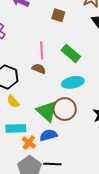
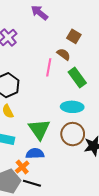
brown semicircle: (39, 69) -> (64, 54), moved
brown circle: (65, 109) -> (73, 134), moved
orange cross: (29, 143) -> (22, 167), moved

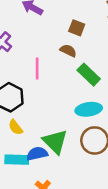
pink line: (49, 67) -> (37, 69), moved
blue semicircle: (35, 154) -> (37, 154), moved

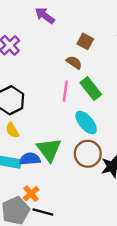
pink line: (37, 69) -> (65, 91), moved
cyan ellipse: (89, 109) -> (86, 123), turned 50

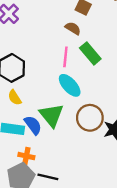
cyan ellipse: (86, 123) -> (70, 85), moved
blue semicircle: (30, 159) -> (33, 125), turned 60
orange cross: (31, 194) -> (26, 156), moved, turned -35

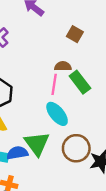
brown semicircle: (73, 28) -> (63, 66), moved, turned -35
blue semicircle: (33, 125) -> (17, 153), turned -66

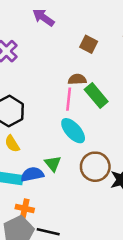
green triangle: (37, 144) -> (53, 164), size x0.6

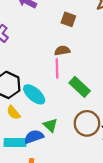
green rectangle: (96, 96) -> (80, 87), moved
cyan ellipse: (73, 131) -> (34, 94), moved

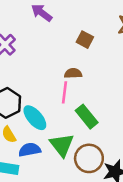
green triangle: (50, 125) -> (62, 145), moved, size x1.5
blue semicircle: (34, 137) -> (30, 150), moved

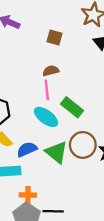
cyan ellipse: (35, 118) -> (46, 117), moved
green triangle: (62, 145) -> (57, 152), moved

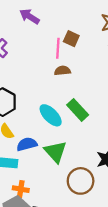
pink line: (47, 90) -> (58, 48), moved
brown circle: (83, 145) -> (81, 181), moved

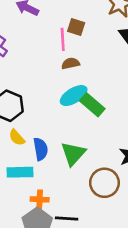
cyan ellipse: (51, 115) -> (74, 96), moved, turned -70
blue semicircle: (27, 144) -> (41, 149), turned 102
green triangle: (55, 152) -> (73, 154), turned 30

